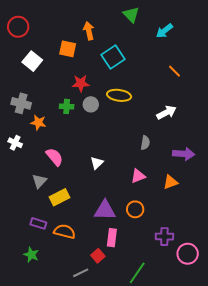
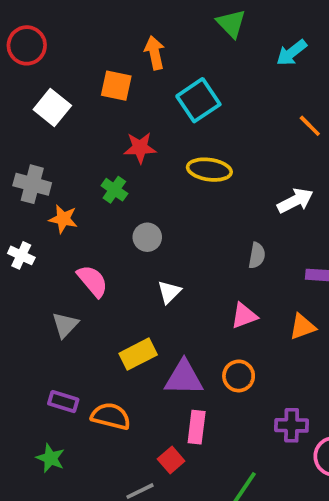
gray circle: (91, 104) -> (147, 237), moved
green cross: (67, 106) -> (114, 190), turned 32
yellow rectangle: (60, 197) -> (138, 354), moved

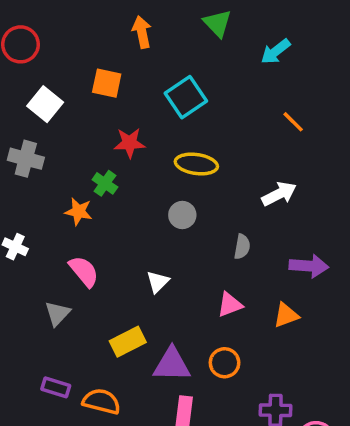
orange arrow: (155, 53) -> (142, 32), moved
gray cross: (32, 184) -> (26, 159), moved
orange star: (63, 219) -> (79, 211), moved
gray circle: (147, 237) -> (182, 215), moved

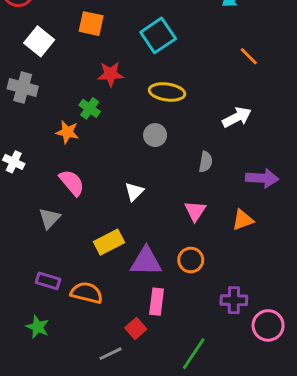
pink triangle: (230, 305) -> (195, 211), turned -35

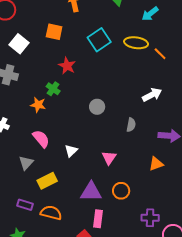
red star: (110, 74) -> (67, 66), turned 30
yellow ellipse: (167, 92) -> (136, 43), moved
white triangle: (134, 192) -> (71, 151), moved
pink triangle: (195, 211) -> (109, 158), moved
yellow rectangle: (109, 242) -> (47, 181), moved

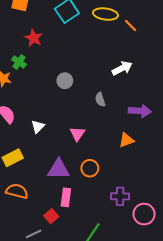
gray semicircle: (131, 125) -> (100, 99), turned 152

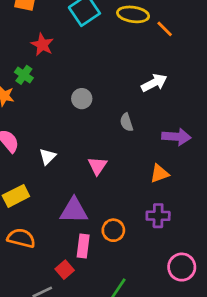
orange circle: (90, 168) -> (113, 230), moved
purple cross: (120, 196) -> (158, 216), moved

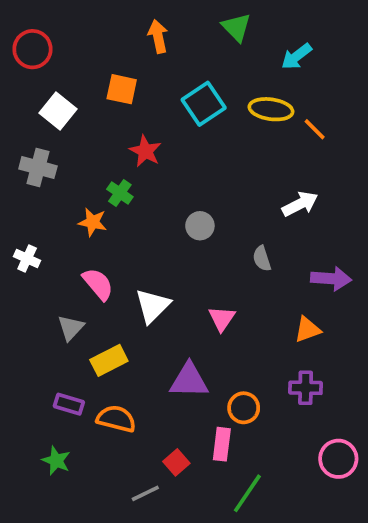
white triangle: (48, 157) -> (153, 306), size x1.5
pink rectangle: (83, 246) -> (222, 444), moved

